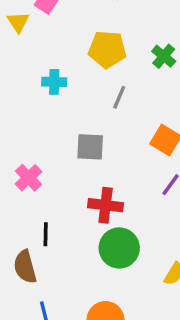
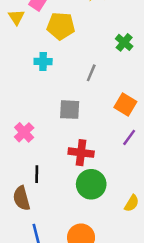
yellow pentagon: (107, 49) -> (61, 26), moved

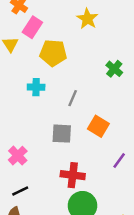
gray line: (91, 73) -> (73, 98), moved
orange square: (125, 104) -> (98, 126), moved
black line: (37, 174) -> (20, 191), moved, turned 63

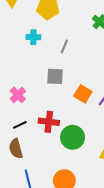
orange square: (98, 126) -> (83, 94), moved
red cross: (73, 175) -> (49, 122), moved

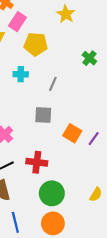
green circle: (73, 137) -> (52, 193), moved

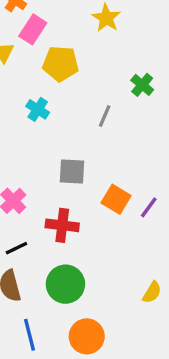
cyan cross: (21, 74) -> (38, 109), turned 32
gray line: (53, 84) -> (105, 116), moved
red cross: (37, 162) -> (62, 225), moved
green circle: (52, 193) -> (65, 284), moved

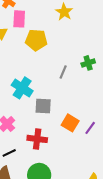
pink rectangle: (33, 29) -> (19, 19), turned -30
green cross: (142, 85) -> (88, 63), moved, turned 32
cyan cross: (38, 109) -> (22, 88), moved, size x1.5

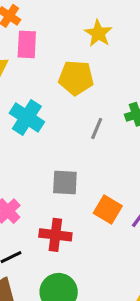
yellow pentagon: (36, 40) -> (76, 78), moved
cyan cross: (22, 88) -> (27, 117), moved

